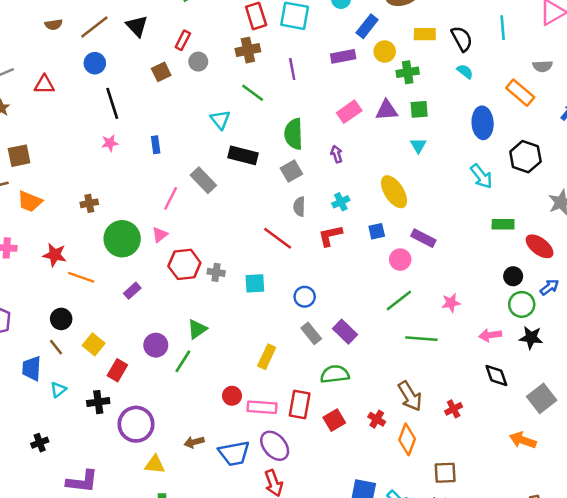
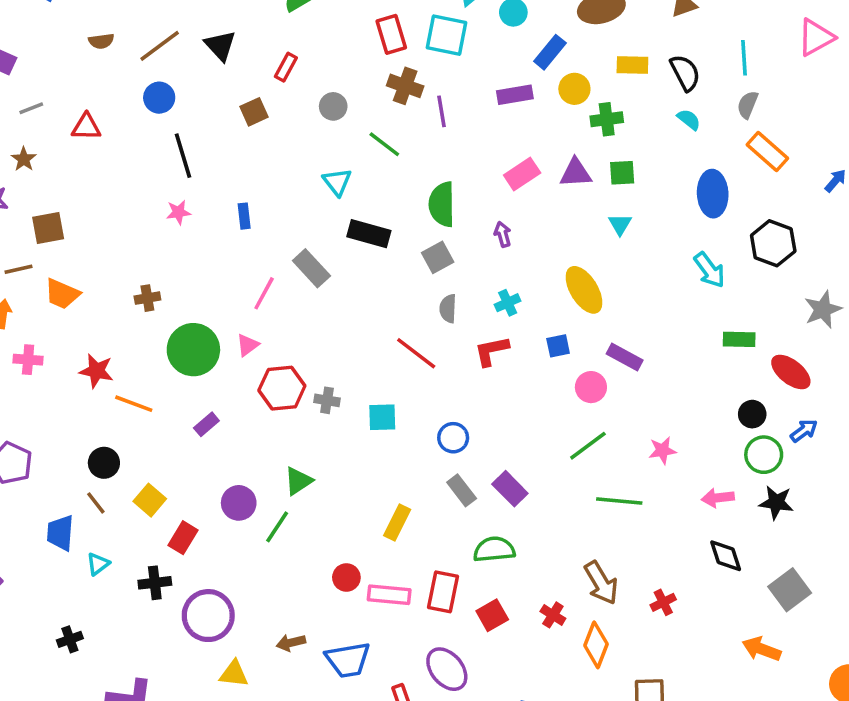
brown cross: (248, 50) -> (405, 86), moved, turned 30
gray circle: (198, 62) -> (333, 106), moved
gray semicircle: (543, 66) -> (748, 105), moved, turned 114
purple ellipse: (275, 446) -> (447, 669), moved

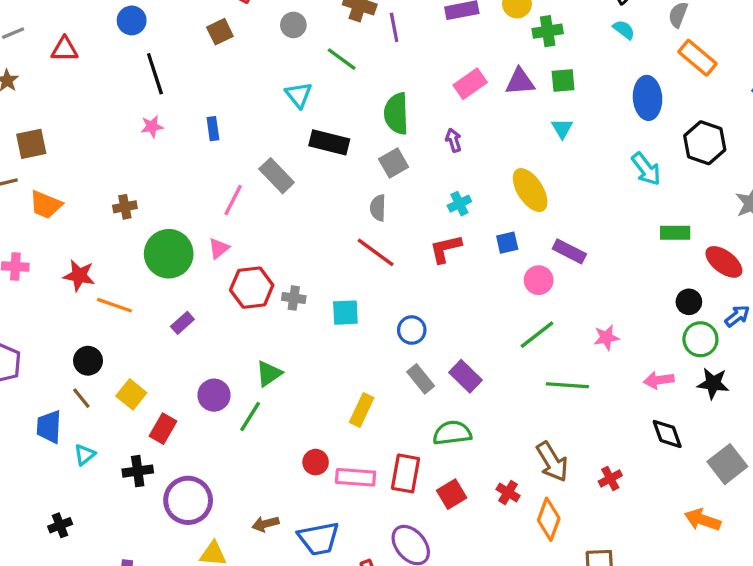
gray semicircle: (448, 309) -> (378, 208), moved

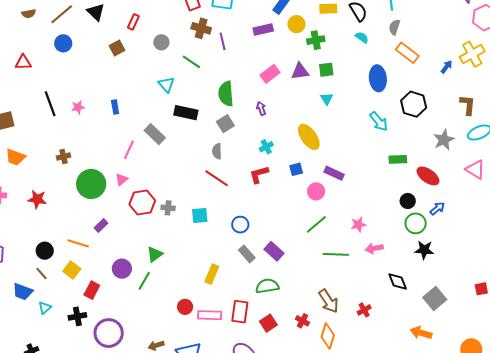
black line: (155, 74) -> (50, 104), moved
orange line: (114, 305) -> (78, 243), moved
pink arrow: (659, 380) -> (374, 248), moved
blue trapezoid: (49, 427) -> (23, 292), turned -70

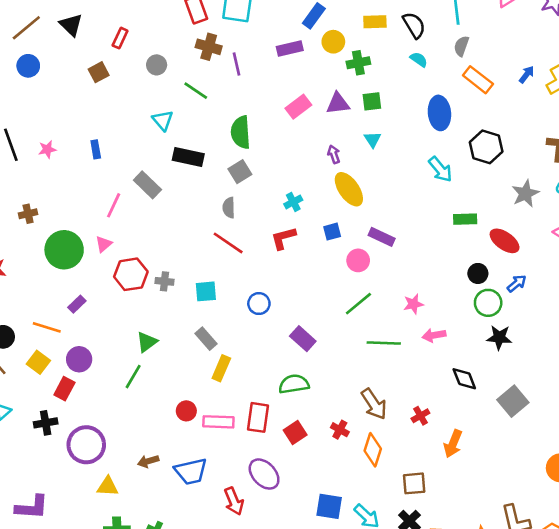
blue arrow: (447, 67) -> (527, 74), moved
purple arrow: (261, 108) -> (334, 154), moved
gray rectangle: (247, 254) -> (206, 339), moved
purple circle: (122, 269) -> (79, 359), moved
orange arrow: (421, 333) -> (453, 444), moved, turned -85

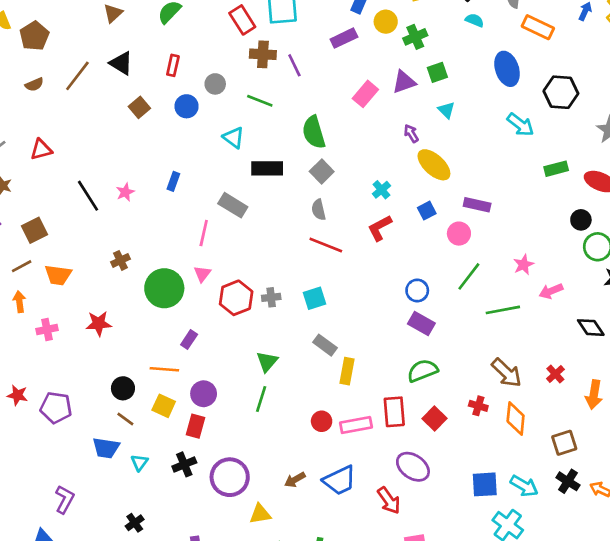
blue circle: (28, 66) -> (187, 106), moved
brown square: (99, 72) -> (139, 107), moved
blue rectangle: (96, 149) -> (173, 181), turned 42
blue circle: (259, 304) -> (417, 290), moved

